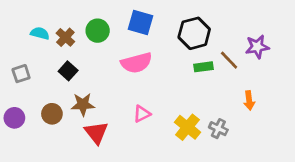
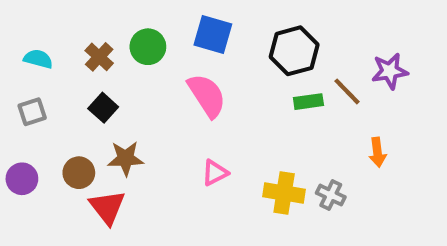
cyan semicircle: (40, 33) -> (38, 59), moved
pink semicircle: (136, 63) -> (207, 95), turned -108
yellow cross: (187, 127) -> (284, 193), turned -30
red triangle: (96, 133) -> (107, 207), moved

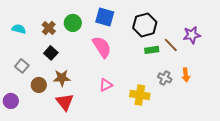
gray square: (32, 112) -> (22, 66), moved, turned -32
purple circle: (22, 179) -> (11, 101), moved
gray cross: (331, 195) -> (165, 78), moved
red triangle: (107, 207) -> (65, 102), moved

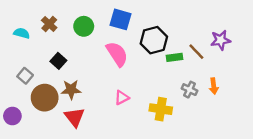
black hexagon: (145, 25) -> (154, 40), moved
brown cross: (49, 28) -> (49, 24), moved
brown circle: (39, 85) -> (45, 98), size x1.5

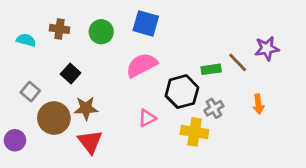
brown cross: (49, 24) -> (59, 29), turned -35
black hexagon: (154, 40) -> (182, 92), moved
pink semicircle: (117, 54) -> (142, 65), turned -85
gray cross: (190, 90) -> (214, 108), moved, turned 35

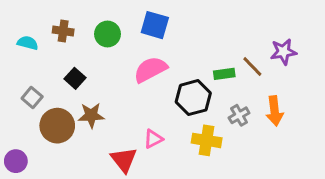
orange arrow: (258, 104) -> (275, 111), size x1.4
gray cross: (214, 108) -> (239, 115), moved
pink triangle: (147, 118) -> (153, 139), moved
purple circle: (15, 140) -> (16, 161), moved
red triangle: (90, 142) -> (124, 160), moved

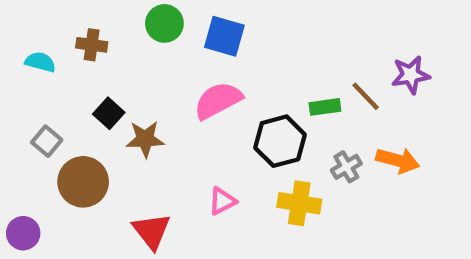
green circle: (107, 34) -> (164, 23), moved
orange arrow: (275, 111) -> (398, 160), turned -68
brown star: (91, 115) -> (145, 139), moved
red triangle: (124, 160) -> (152, 231), moved

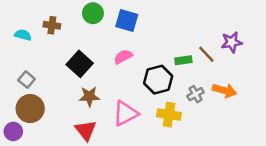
pink semicircle: (218, 100) -> (123, 57), size x0.7
black square: (109, 113) -> (80, 64), moved, size x1.5
brown star: (145, 139) -> (89, 96), moved
brown circle: (83, 182) -> (30, 109), moved
pink triangle: (222, 201) -> (126, 113), size x1.6

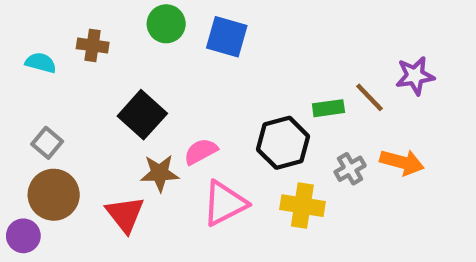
pink semicircle: (123, 57) -> (201, 151), moved
red triangle: (86, 130) -> (125, 214), moved

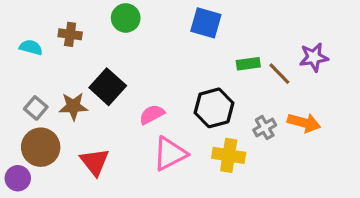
blue square: (227, 37) -> (206, 23), moved
green rectangle: (328, 108) -> (248, 64), moved
brown star: (160, 173) -> (73, 106), moved

